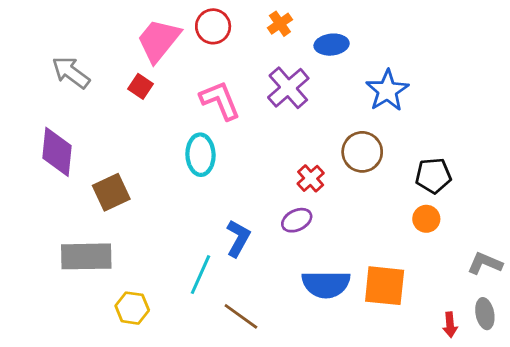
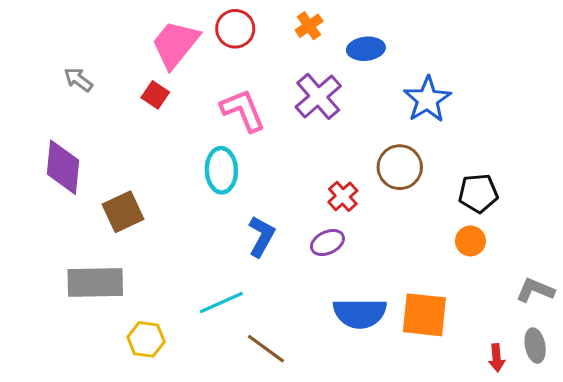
gray arrow: (71, 72) -> (78, 80), size x0.7
blue L-shape: (238, 238) -> (261, 236), moved
cyan line: (200, 275) -> (221, 302), turned 42

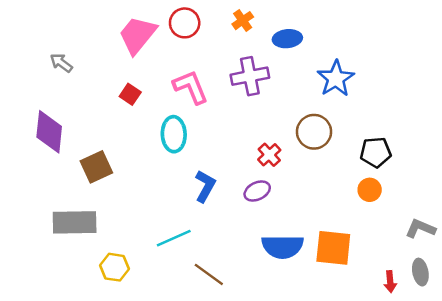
red square: (155, 95) -> (130, 94), moved
purple cross: (318, 96) -> (250, 76), turned 30

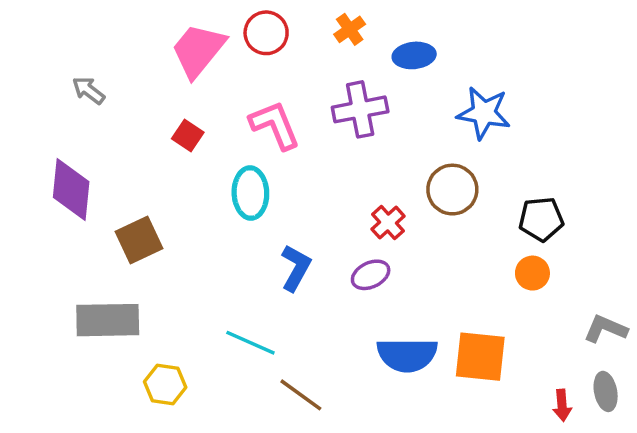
blue star: (336, 79) -> (484, 113), turned -30
cyan line: (174, 238) -> (250, 343), turned 48

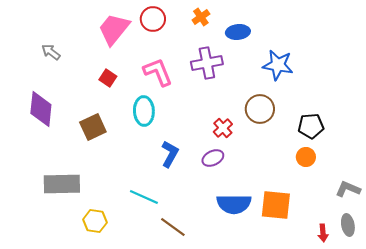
brown square: (139, 240) -> (93, 127), moved

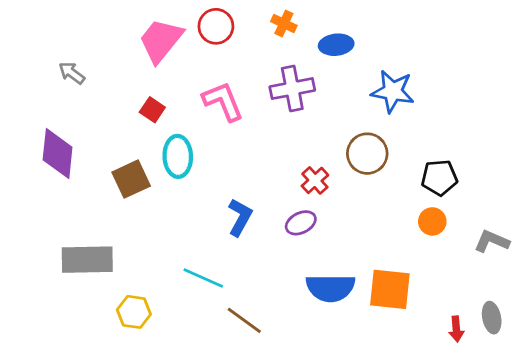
orange cross: (201, 17) -> (284, 23), turned -30
cyan ellipse: (144, 111) -> (178, 156), moved
gray L-shape: (348, 189) -> (492, 241), moved

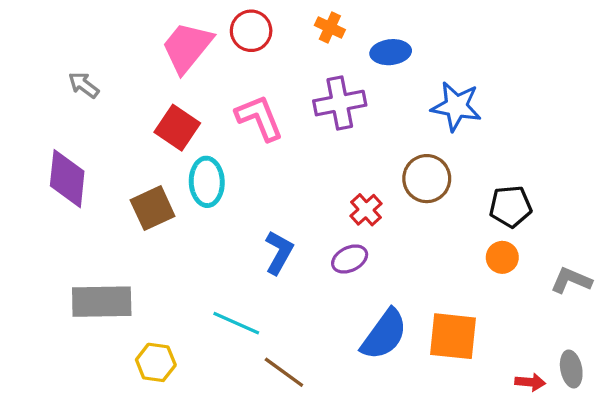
red square: (152, 110) -> (177, 128), size x1.5
blue semicircle: (330, 288) -> (384, 335), turned -54
red arrow: (456, 329) -> (530, 382), turned -80

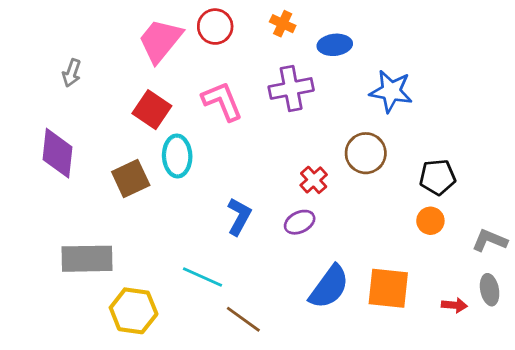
gray arrow: (84, 85) -> (72, 73), turned -108
yellow hexagon: (156, 362) -> (134, 311), size x1.4
gray ellipse: (571, 369) -> (490, 290), moved
red arrow: (530, 382) -> (454, 305), moved

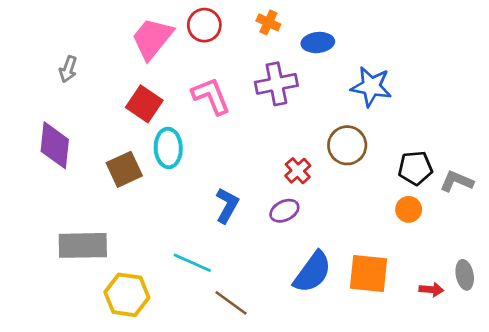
gray L-shape: (490, 240) -> (457, 181), moved

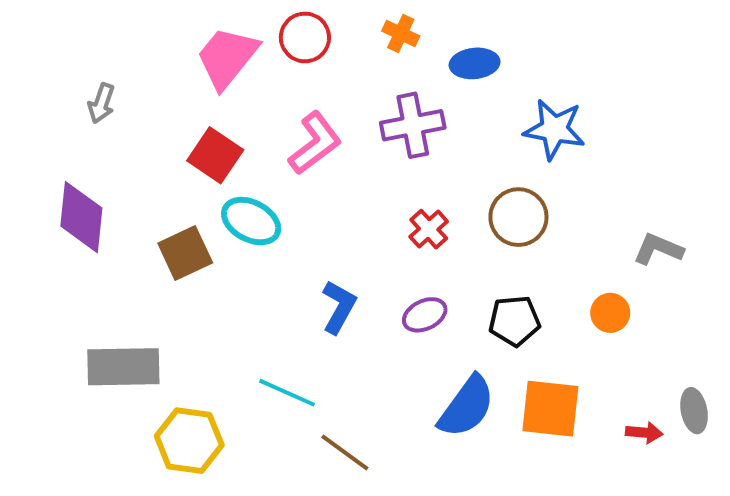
pink L-shape: (211, 96) -> (315, 143), turned 75
cyan ellipse: (168, 148) -> (251, 221), turned -60
black pentagon: (415, 168) -> (514, 321), moved
red cross: (298, 171) -> (429, 229), moved
gray L-shape: (457, 181) -> (658, 249), moved

